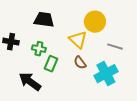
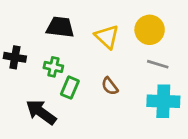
yellow circle: (95, 22) -> (150, 30), moved
yellow triangle: (78, 40) -> (107, 37), moved
cyan cross: (106, 74) -> (163, 101), moved, turned 30

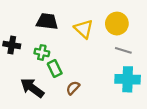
brown semicircle: (110, 86) -> (73, 88), moved, turned 80
green rectangle: (70, 88) -> (55, 69), turned -49

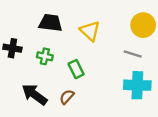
yellow circle: (117, 24) -> (143, 25), moved
green rectangle: (55, 69) -> (76, 69), moved
brown semicircle: (73, 88) -> (67, 97), moved

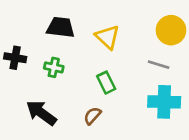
green rectangle: (76, 69) -> (106, 83), moved
brown semicircle: (67, 97) -> (92, 116), moved

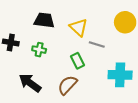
gray line: (159, 65) -> (97, 45), moved
brown semicircle: (92, 116) -> (67, 85), size x1.5

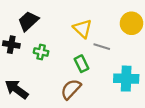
black trapezoid: (44, 20) -> (28, 21), moved, turned -50
black arrow: (30, 83) -> (17, 89), moved

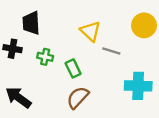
black trapezoid: (28, 21) -> (31, 23), turned -50
green rectangle: (81, 64) -> (73, 68), moved

